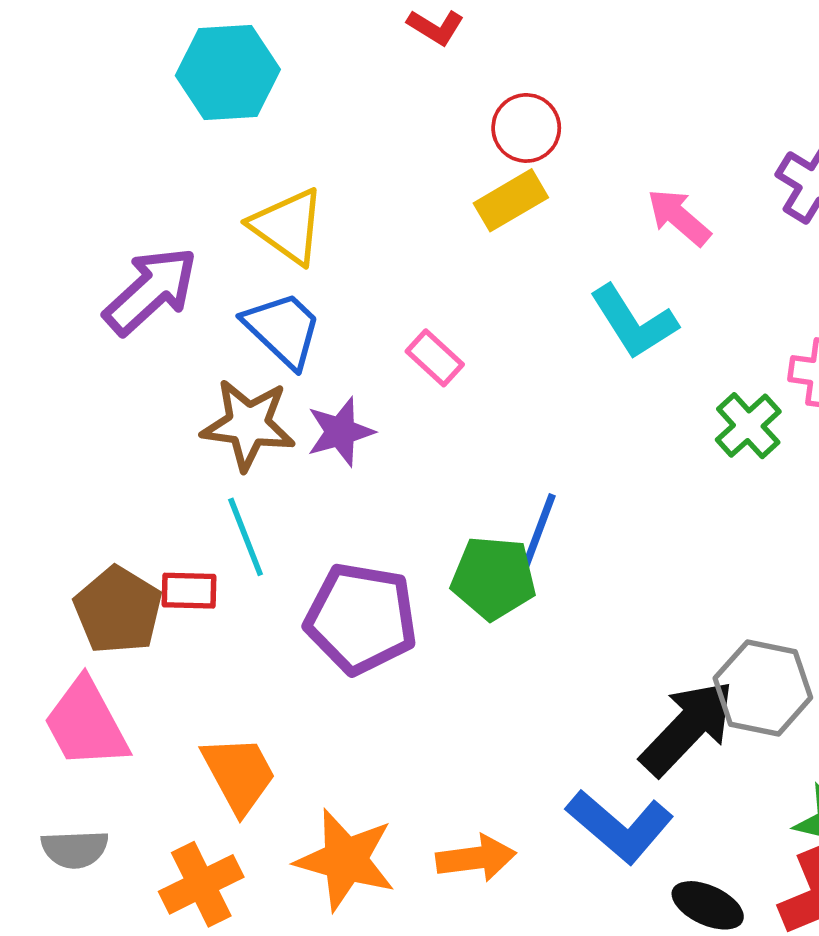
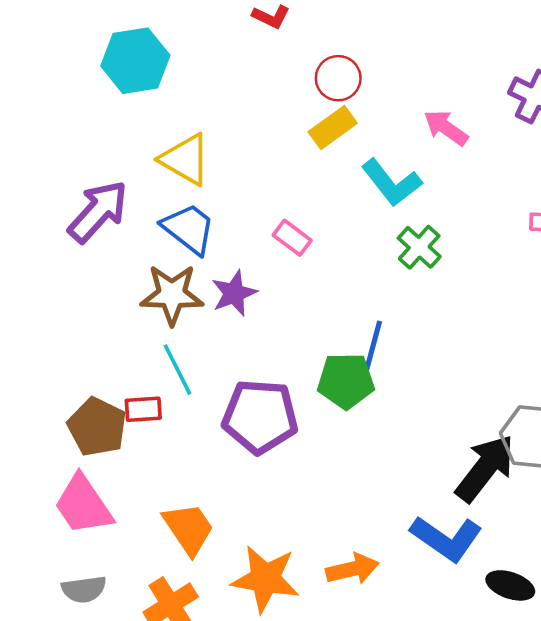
cyan L-shape: (634, 322) -> (391, 183), moved
green cross: (748, 426) -> (419, 247), moved

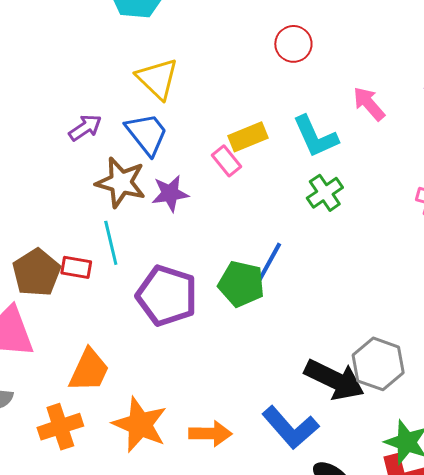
yellow rectangle: (333, 127) -> (248, 137), moved
purple arrow: (98, 211) -> (85, 128), moved, size x0.6
black arrow: (485, 468) -> (334, 380), turned 64
orange trapezoid: (189, 529) -> (89, 370), turned 45

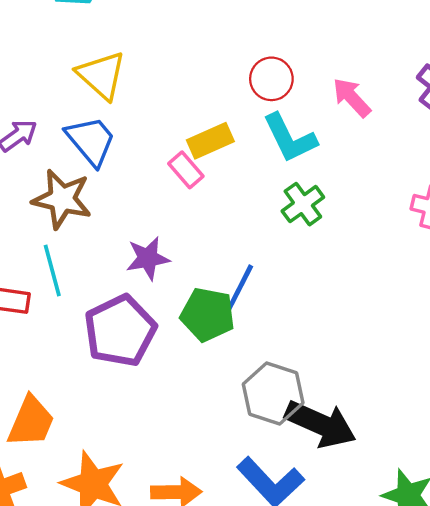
red circle: (293, 44) -> (271, 79), moved
purple star: (170, 193) -> (148, 258), moved
purple pentagon: (167, 296) -> (120, 331), turned 30
gray hexagon: (378, 364) -> (273, 394), moved

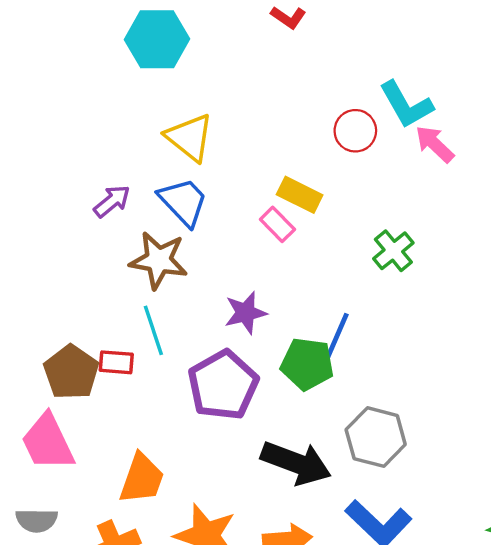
cyan L-shape: (290, 138) -> (406, 105), moved
yellow rectangle: (210, 141) -> (300, 195), turned 54
black arrow: (321, 424) -> (296, 463), moved

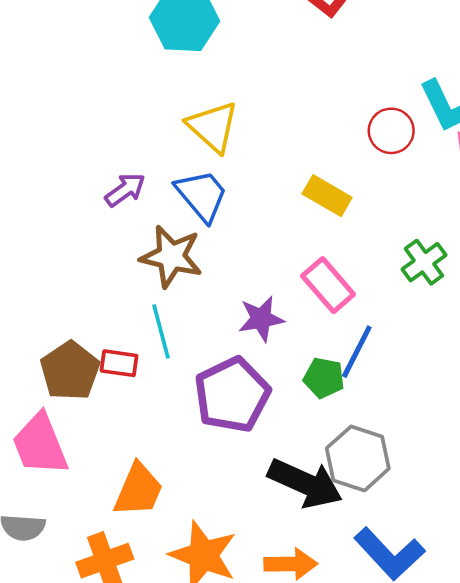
pink rectangle: (277, 224) -> (328, 285), moved, size x1.4
green pentagon: (307, 364) -> (324, 378), size x0.7
gray hexagon: (376, 437) -> (358, 458), moved

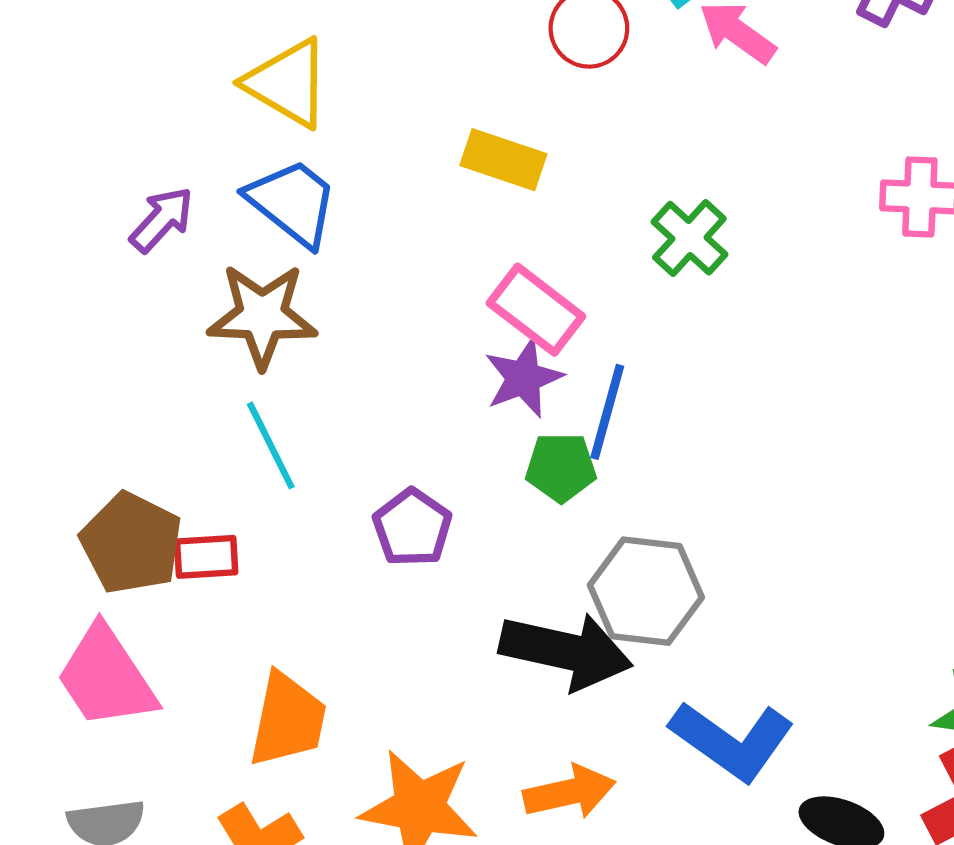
purple star: (261, 319) -> (523, 378), moved
red rectangle: (119, 363) -> (206, 557), moved
purple pentagon: (232, 395) -> (412, 528), size x0.6

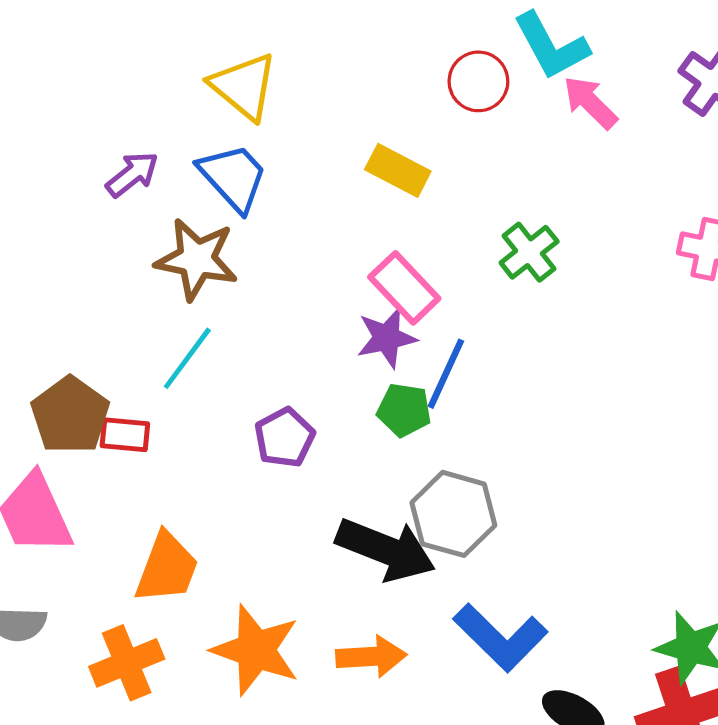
cyan line: (271, 445) -> (187, 358), turned 54

